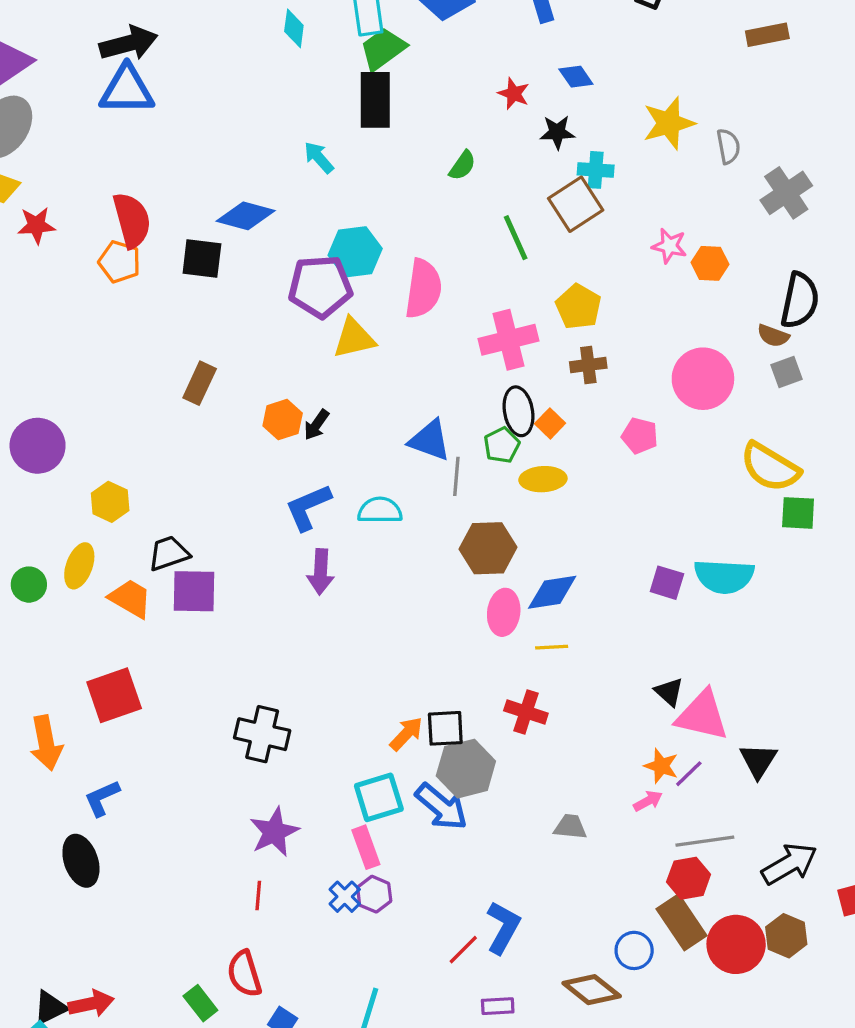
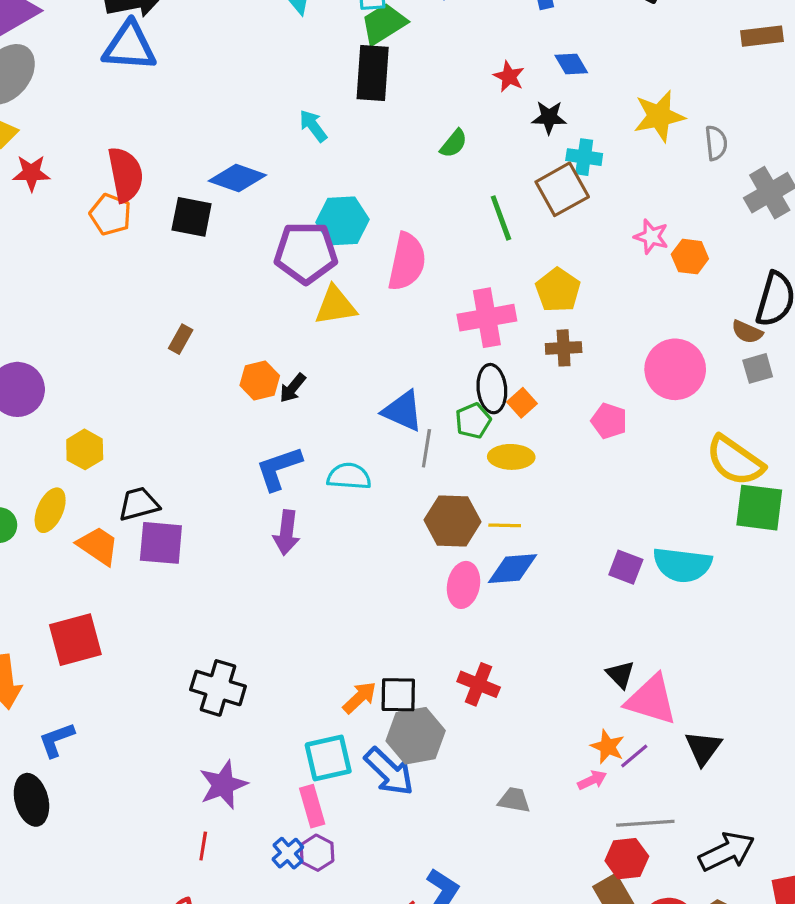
brown rectangle: (200, 383) -> (181, 339), size x0.7
green square: (798, 513) -> (759, 508), size x1.4
yellow line: (552, 647) -> (505, 525), moved

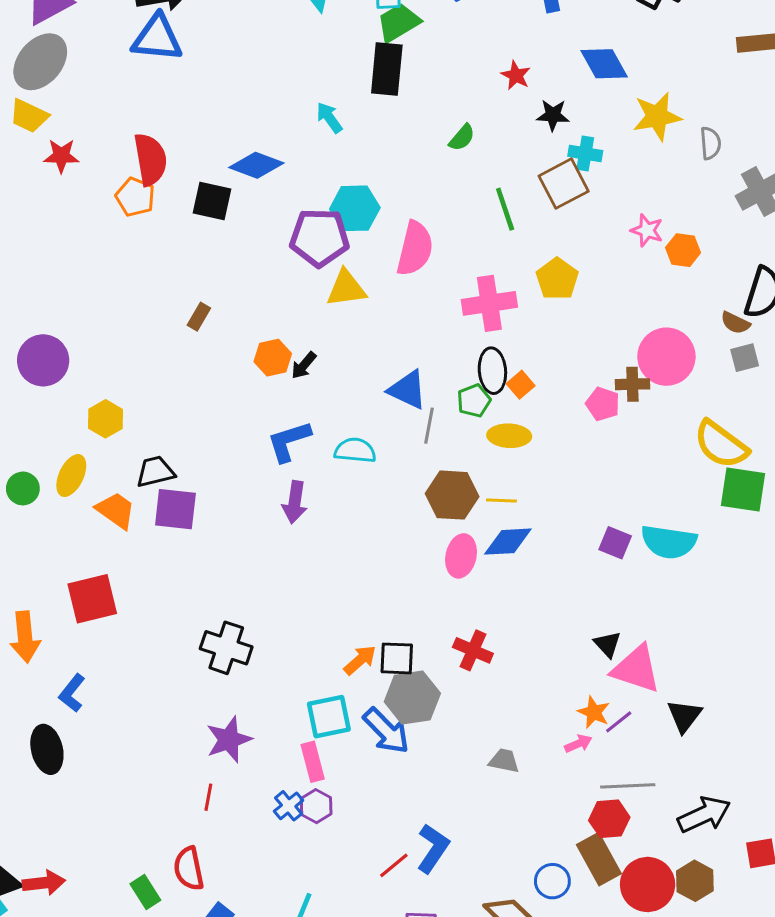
blue diamond: (571, 64) -> (604, 64), moved, size x1.5
brown cross: (564, 348) -> (632, 384), moved
blue L-shape: (56, 740) -> (72, 693), turned -33

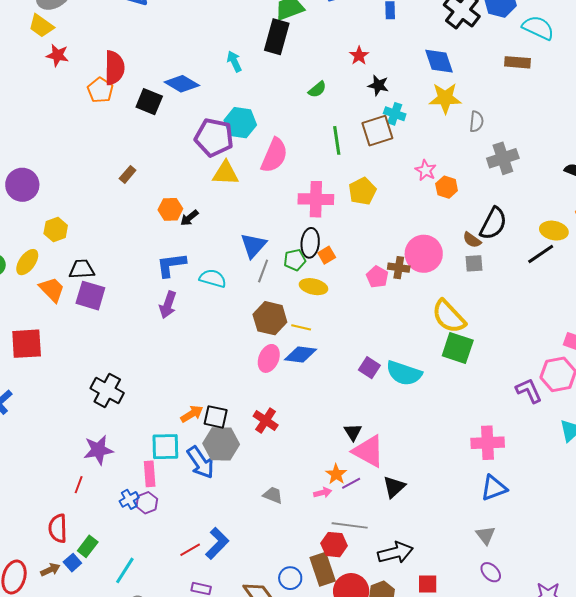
blue diamond: (604, 64) -> (439, 61), moved
blue triangle: (408, 390) -> (253, 245), turned 36
green rectangle: (145, 892) -> (88, 546), moved, turned 60

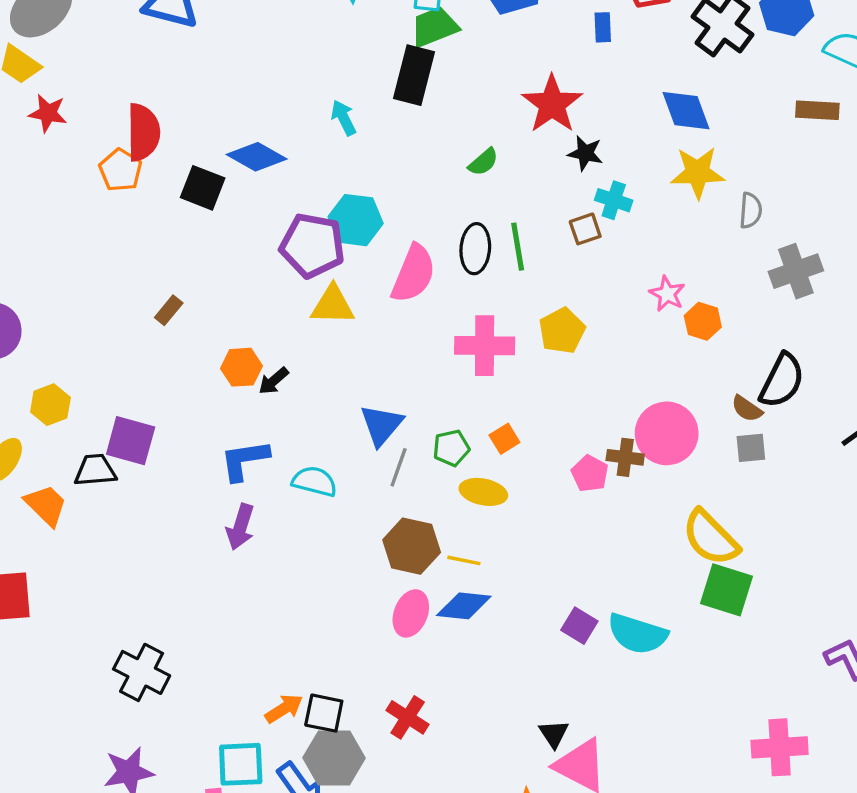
red star: (359, 56) -> (552, 104), size x1.8
brown square: (377, 131) -> (585, 229), size x0.6
black ellipse: (310, 243) -> (475, 249), moved
purple square: (90, 296) -> (131, 441), moved

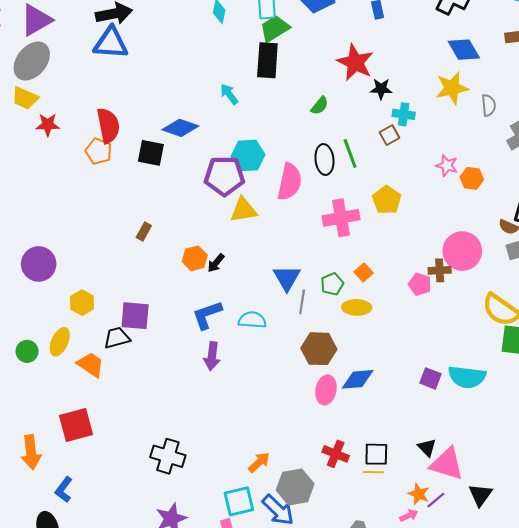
blue diamond: (686, 111) -> (464, 50), moved
yellow line: (464, 560) -> (373, 472), moved
black square: (324, 713) -> (376, 454), moved

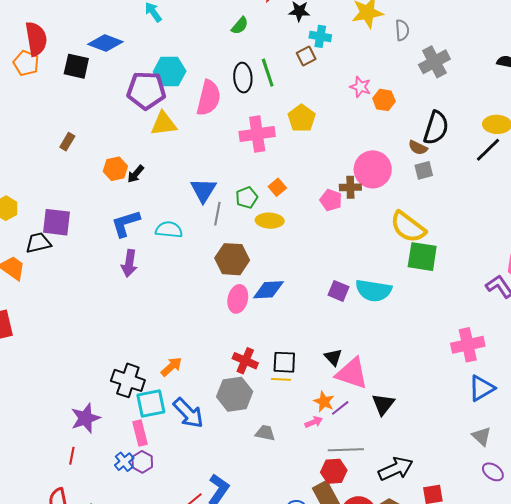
black cross: (168, 456) -> (128, 380), moved
gray hexagon: (295, 487) -> (235, 394), moved

